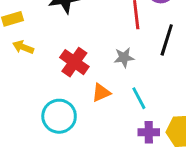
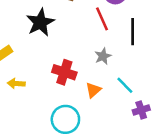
yellow arrow: (23, 47) -> (16, 83), moved

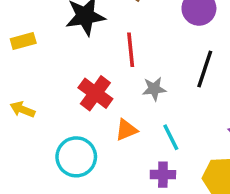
red line: (102, 19) -> (131, 50), moved
yellow arrow: (16, 83) -> (22, 109), moved
purple cross: (141, 110) -> (163, 175), moved

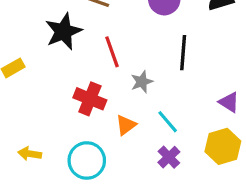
yellow arrow: (22, 109) -> (30, 154), moved
purple cross: (163, 175) -> (169, 157), turned -30

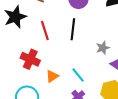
black line: (183, 53) -> (73, 29), moved
gray star: (142, 82) -> (103, 48), moved

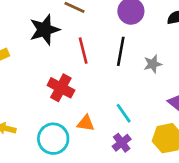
gray star: (103, 48) -> (153, 64), moved
orange triangle: (52, 76) -> (86, 123), moved, turned 40

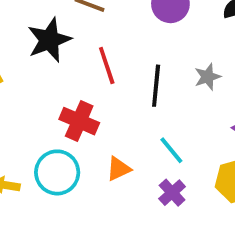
black line: (121, 51) -> (156, 86), moved
orange triangle: (86, 123) -> (119, 169), turned -30
cyan circle: (53, 139) -> (57, 172), moved

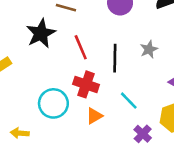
red cross: (79, 121) -> (86, 84), moved
cyan circle: (57, 172) -> (53, 103), moved
purple cross: (172, 193) -> (143, 134), moved

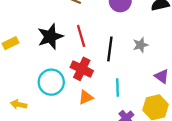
black star: (41, 33) -> (50, 37), moved
cyan line: (129, 101) -> (117, 88), turned 36

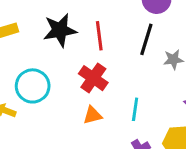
black line: (110, 49) -> (146, 39), moved
cyan circle: (51, 82) -> (33, 86), moved

